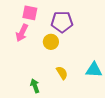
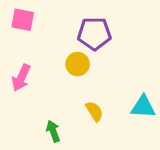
pink square: (30, 13) -> (23, 20), moved
pink arrow: (22, 33) -> (21, 78), moved

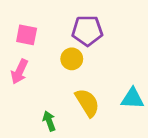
pink square: (23, 20) -> (27, 35), moved
yellow semicircle: (94, 111) -> (87, 103), size x1.5

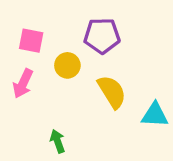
yellow circle: (72, 59) -> (67, 65), moved
yellow semicircle: (87, 103) -> (112, 92), moved

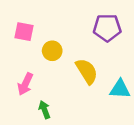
purple pentagon: (102, 36) -> (107, 28), moved
pink arrow: (23, 84) -> (25, 84), moved

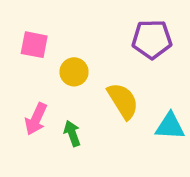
green arrow: (44, 110) -> (72, 133), moved

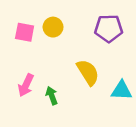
yellow circle: (74, 72) -> (53, 27), moved

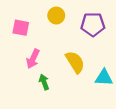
yellow circle: (53, 27) -> (56, 16), moved
pink arrow: (26, 85) -> (33, 59), moved

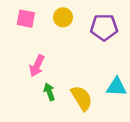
pink square: (21, 28) -> (26, 19), moved
yellow semicircle: (75, 62) -> (82, 98), moved

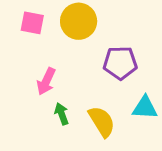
yellow circle: (63, 17) -> (79, 21), size x1.5
purple pentagon: (104, 27) -> (120, 63), moved

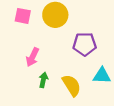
green arrow: (62, 114) -> (43, 80), turned 32

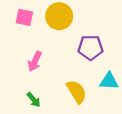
green arrow: (43, 80) -> (34, 100), moved, turned 128

